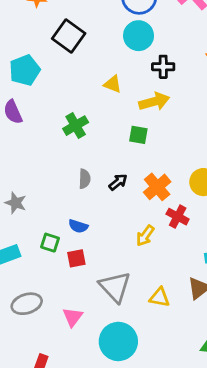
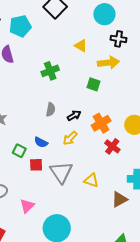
yellow arrow: (145, 236) -> (70, 138), moved
gray triangle: (115, 287) -> (61, 172), moved
yellow triangle: (160, 297) -> (91, 180), moved

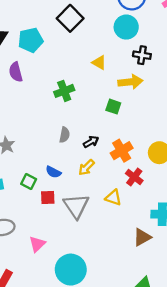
yellow triangle: (91, 180) -> (113, 198), moved

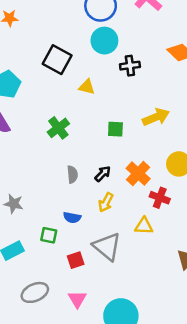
black square: (70, 18) -> (57, 60), moved
yellow arrow: (130, 82) -> (156, 117), moved
red square: (48, 198) -> (76, 260), moved

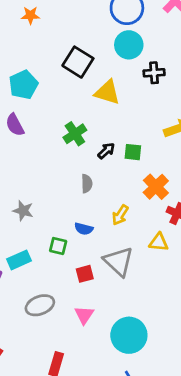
yellow triangle: (87, 87) -> (107, 92), size x1.5
green square: (115, 129) -> (133, 152), moved
black arrow: (103, 174) -> (106, 151), moved

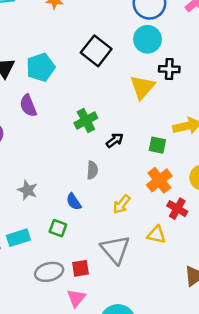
yellow triangle: (107, 92) -> (142, 87), moved, turned 48
green square: (133, 152) -> (157, 145), moved
blue semicircle: (84, 229) -> (74, 202), moved, turned 36
red square: (85, 274) -> (80, 268), moved
gray ellipse: (40, 305) -> (49, 272), moved

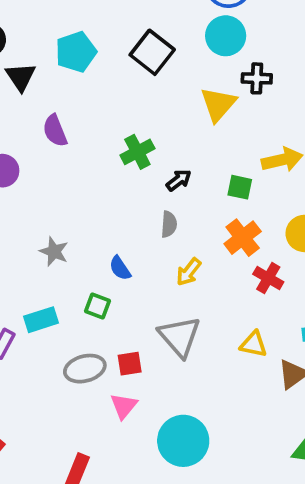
cyan pentagon: (41, 67) -> (76, 52), moved
gray semicircle: (92, 170) -> (169, 224), moved
yellow triangle: (156, 235) -> (254, 344), moved

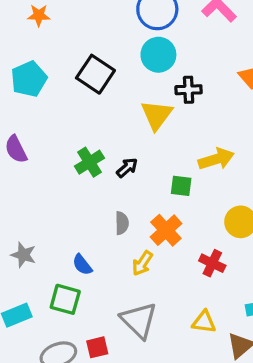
black arrow: (179, 180) -> (127, 168), moved
orange cross: (243, 238) -> (166, 230), moved
green square: (98, 306) -> (65, 299), size x1.4

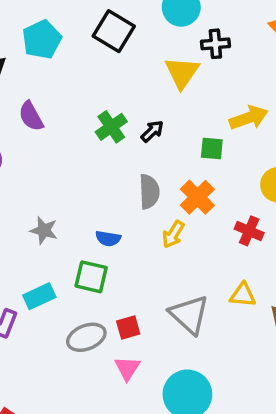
gray semicircle: (122, 223) -> (149, 192), size x1.4
blue semicircle: (82, 265) -> (108, 239), turned -40
gray triangle: (139, 320) -> (189, 315), moved

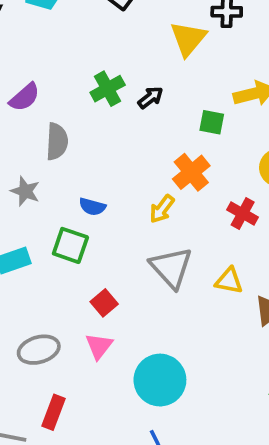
purple semicircle: (31, 116) -> (25, 97), moved, turned -108
gray semicircle: (149, 192) -> (57, 142), moved
gray triangle: (189, 315) -> (171, 268), moved
red square: (128, 327) -> (104, 303), turned -30
gray ellipse: (86, 337) -> (39, 350), moved

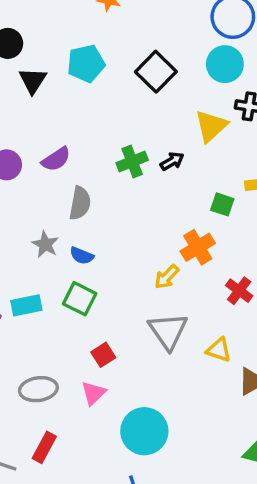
black arrow: (151, 98) -> (172, 161), moved
blue semicircle: (92, 207) -> (82, 256), moved

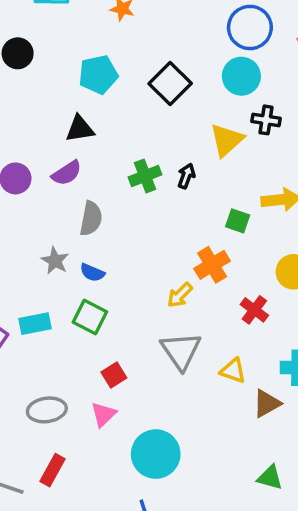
black triangle: (33, 81) -> (80, 129), moved, turned 48
black arrow: (172, 161) -> (186, 176), turned -40

